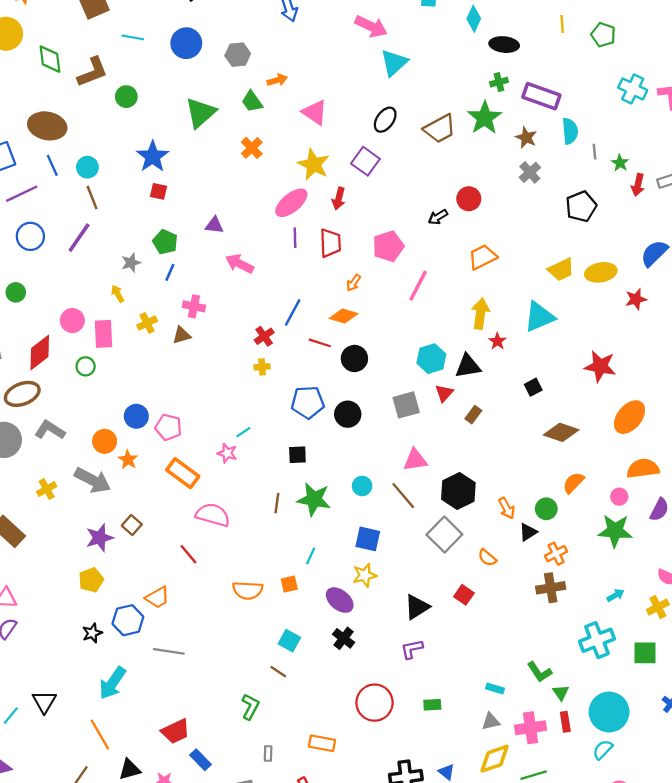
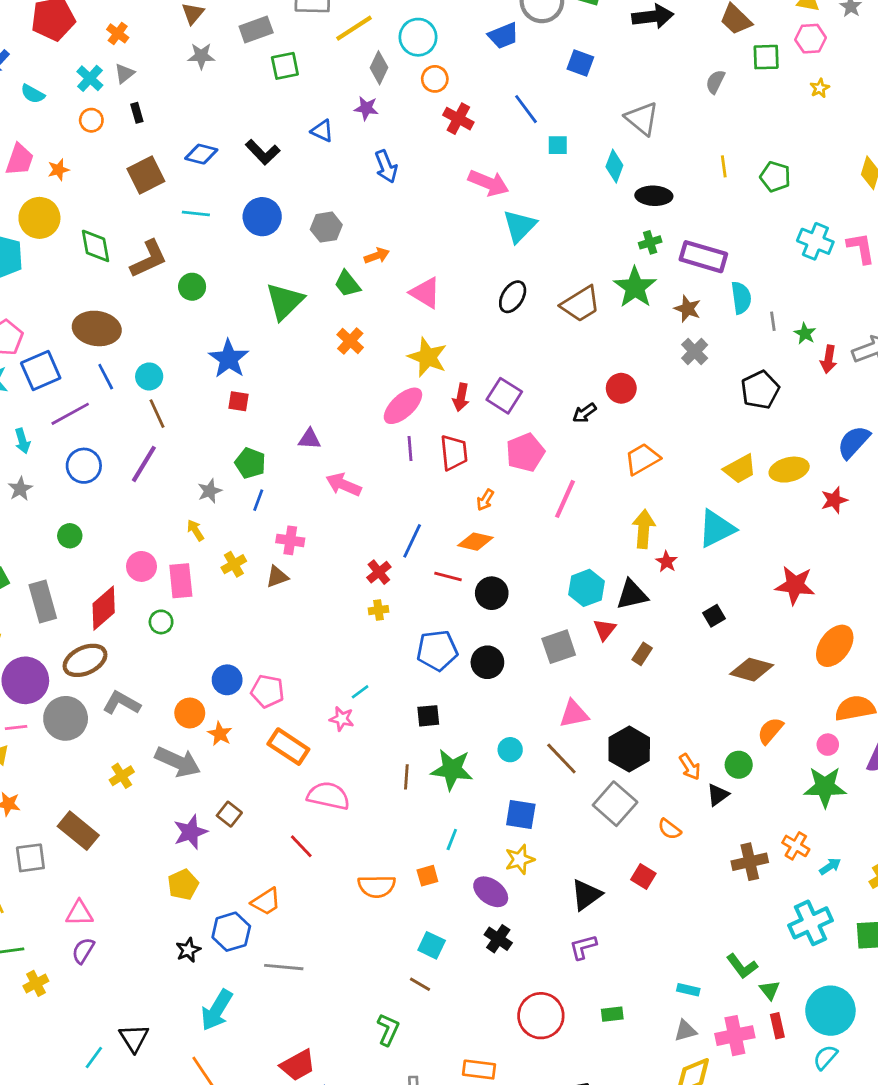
purple square: (365, 161) -> (504, 396), moved
orange cross: (556, 554) -> (796, 846), moved, turned -30

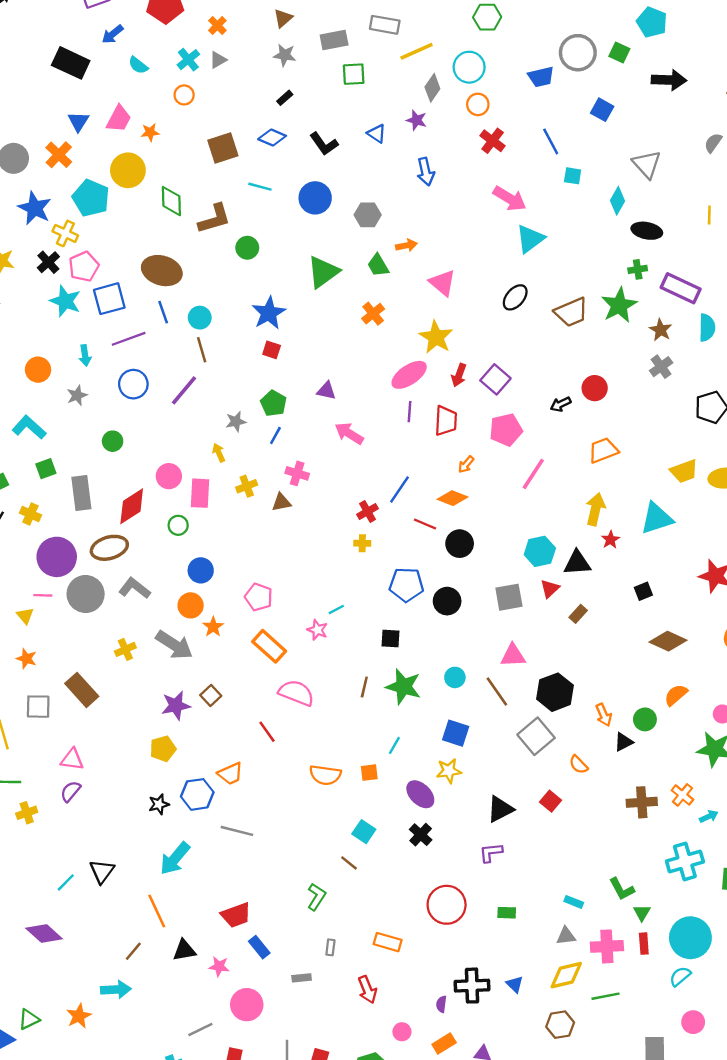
black rectangle: (137, 113) -> (285, 98), moved, turned 56
blue circle: (227, 680) -> (201, 570), moved

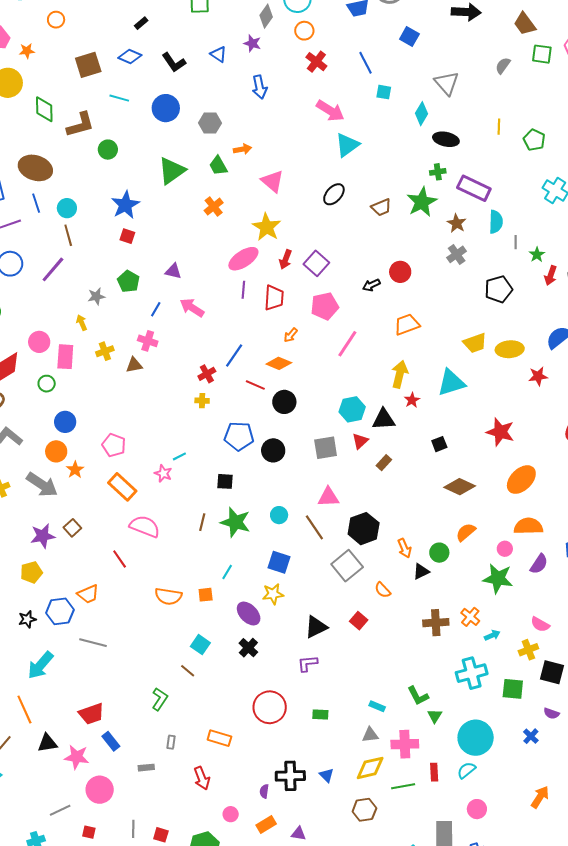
brown trapezoid: (571, 312) -> (381, 207), size x0.7
blue line: (275, 435) -> (156, 309), moved
red rectangle: (644, 944) -> (434, 772), moved
pink star: (219, 966) -> (77, 757), size x1.4

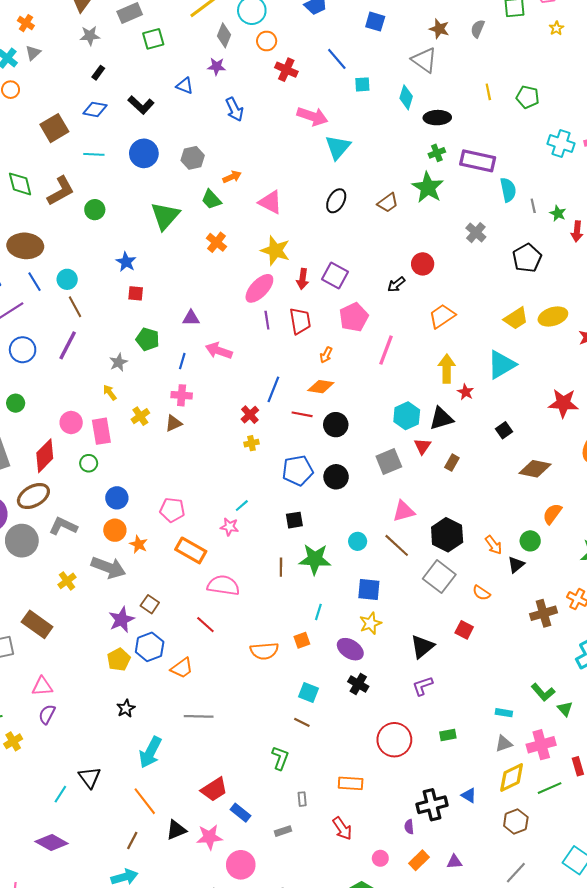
blue star: (125, 205) -> (126, 262), size x0.7
brown star: (457, 223) -> (439, 29), moved
blue hexagon: (60, 611) -> (150, 647), moved

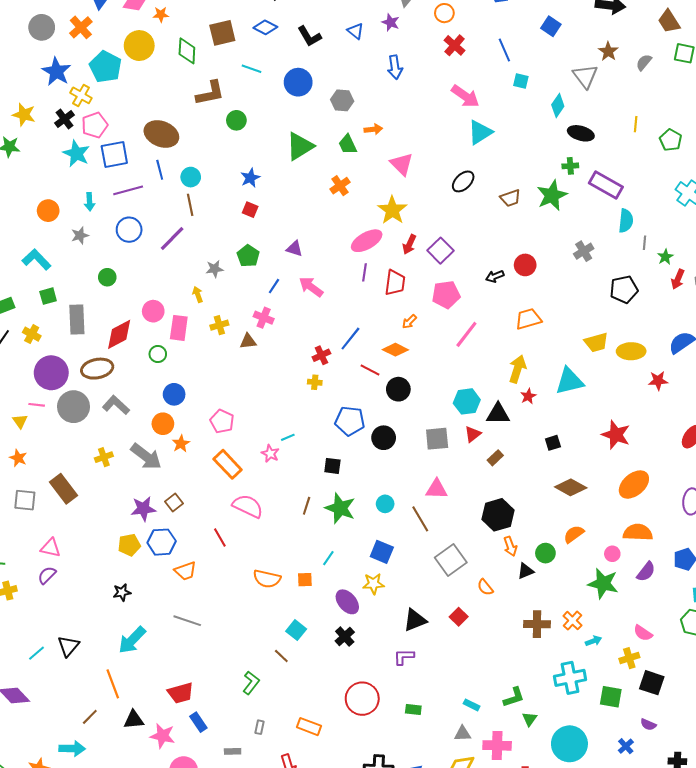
green diamond: (20, 184) -> (187, 51), moved
black hexagon: (447, 535) -> (498, 515), moved
green L-shape: (543, 692) -> (514, 697), turned -85

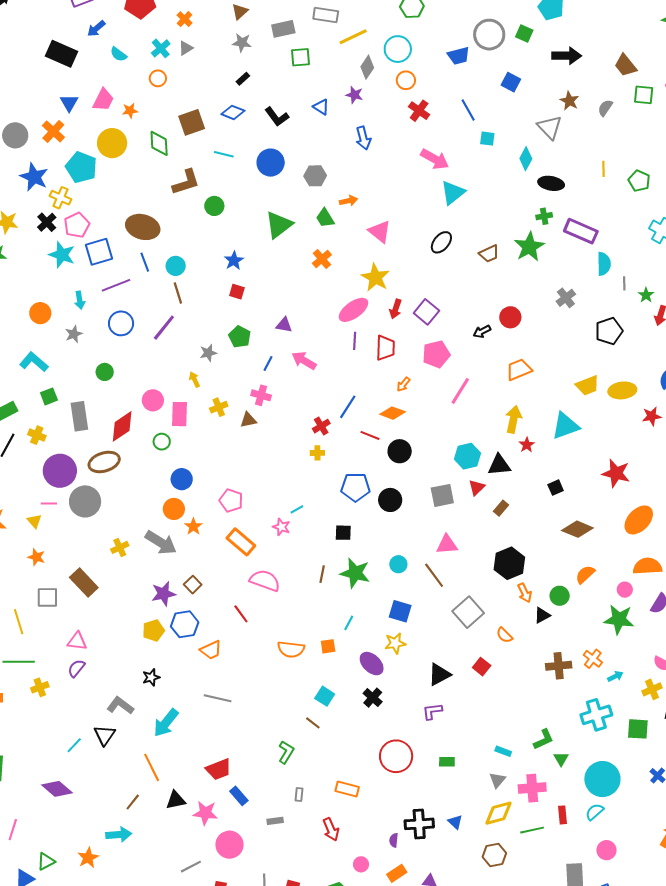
gray L-shape: (116, 405) -> (120, 706), moved
gray triangle: (463, 734) -> (497, 780), turned -42

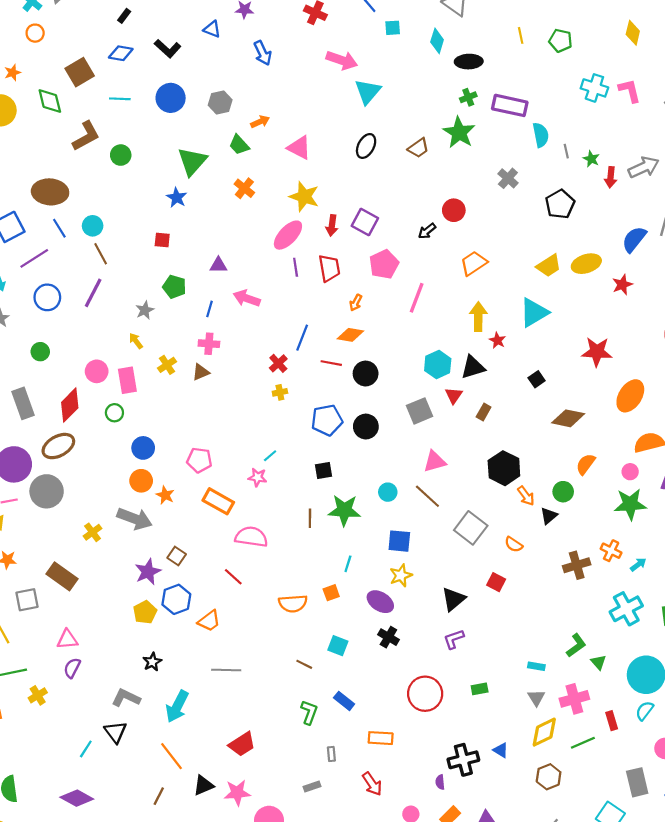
blue star: (234, 261) -> (177, 198), moved
brown line: (313, 723) -> (304, 664), moved
blue rectangle: (239, 796) -> (344, 701), moved

